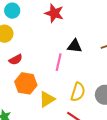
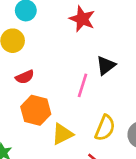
black triangle: (75, 46) -> (106, 65), turned -49

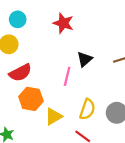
red semicircle: (25, 77) -> (20, 73), size x1.5

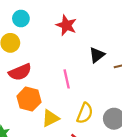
black triangle: (85, 59) -> (97, 55), moved
pink line: (67, 76) -> (67, 79), turned -30

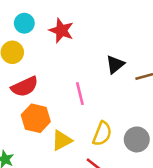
red star: (66, 25) -> (61, 30), moved

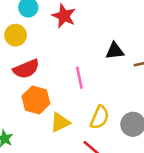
black triangle: (115, 65) -> (115, 51), turned 30

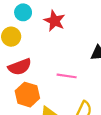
pink line: (79, 78) -> (67, 76), turned -72

